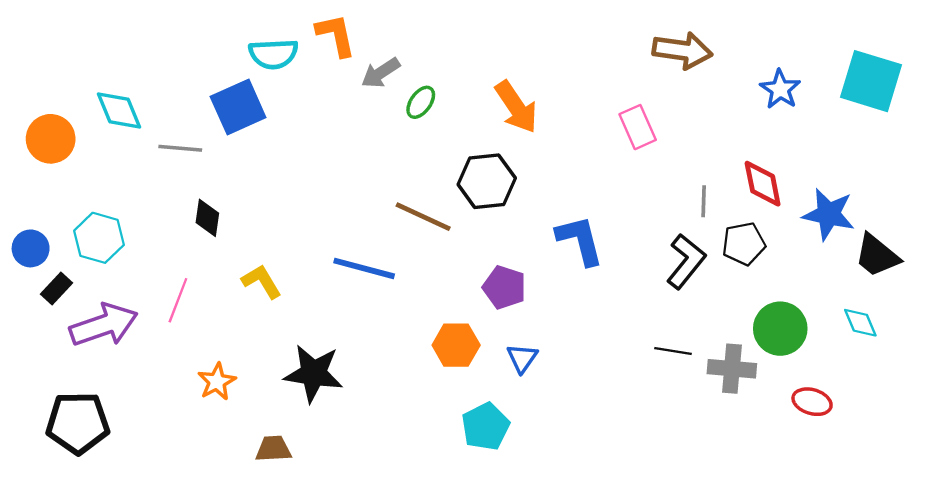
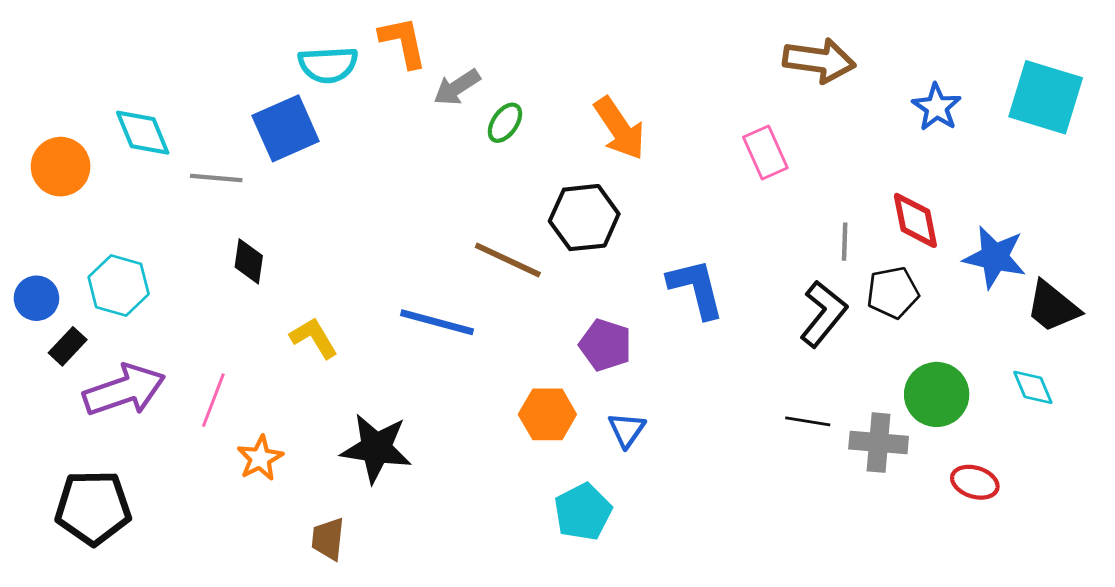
pink line: (178, 300) -> (213, 400), moved
brown trapezoid: (273, 449) -> (328, 539), turned -81

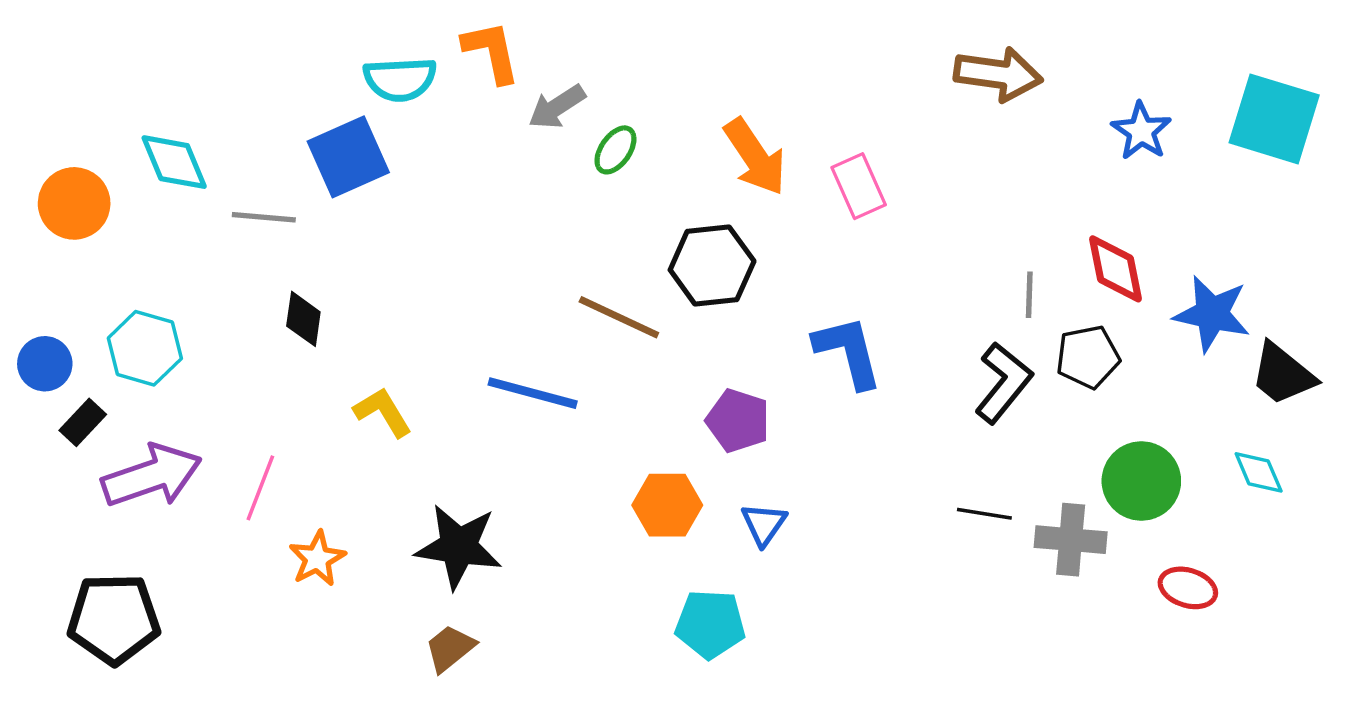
pink rectangle: (765, 152) -> (859, 186), moved
cyan pentagon: (583, 512) -> (710, 624), turned 30
brown trapezoid: (328, 539) -> (450, 648), moved, turned 45

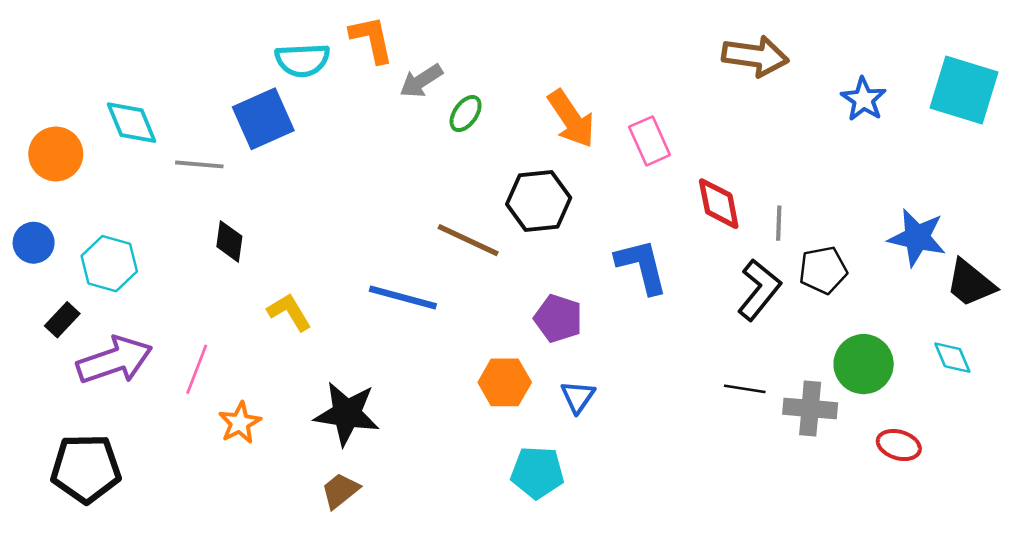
red diamond: (1115, 269) -> (719, 204), moved
blue circle: (45, 364) -> (34, 243), moved

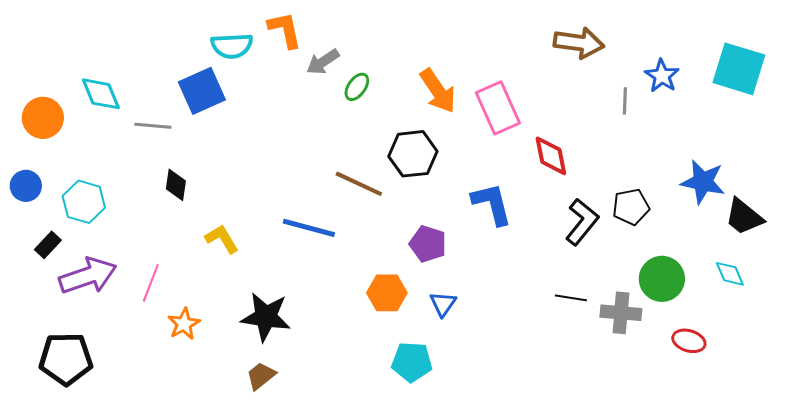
pink rectangle: (650, 141) -> (498, 108), size x1.4
gray line: (779, 223) -> (625, 101), moved

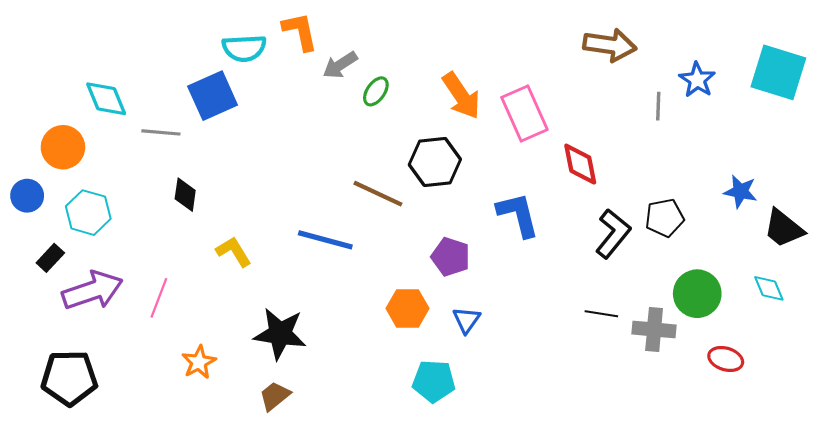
orange circle: (43, 118) -> (63, 147), moved
blue star: (703, 182) -> (740, 191), size x0.7
orange star: (184, 324) -> (199, 362), moved

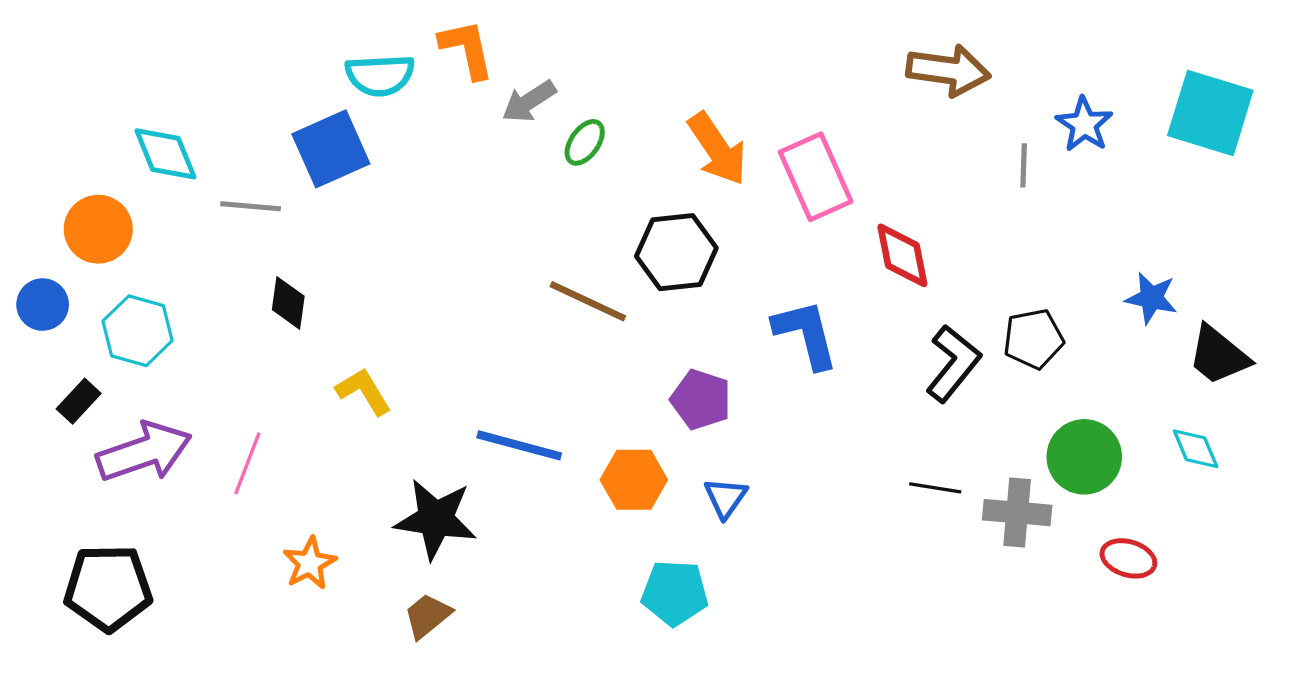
blue line: (325, 240) -> (519, 445), moved

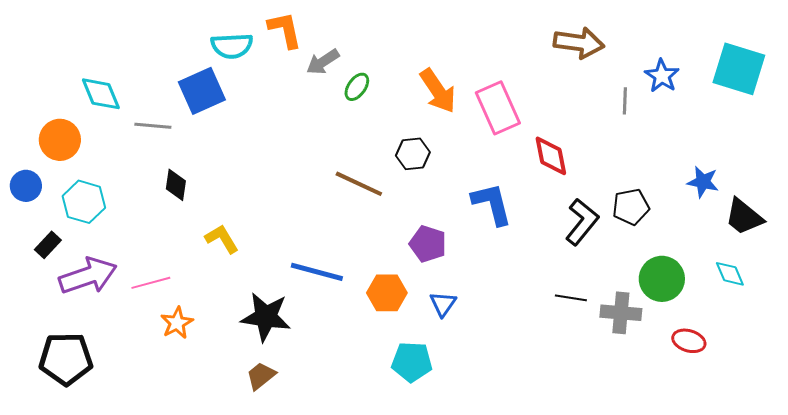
black hexagon: (676, 252) -> (413, 154), size x0.7
pink line: (247, 463) -> (151, 283), turned 54
orange star: (310, 563) -> (177, 323), moved

